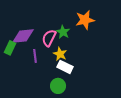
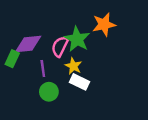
green star: (63, 32) -> (77, 39), size x1.5
green circle: (58, 86) -> (49, 92), moved

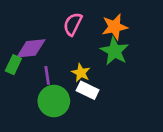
green star: (77, 39) -> (115, 51), moved
pink semicircle: (60, 46) -> (73, 24), moved
green circle: (49, 92) -> (54, 101), size x1.5

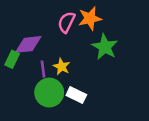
orange star: (115, 27) -> (90, 18), moved
yellow star: (81, 73) -> (62, 67), moved
white rectangle: (88, 90) -> (76, 95), moved

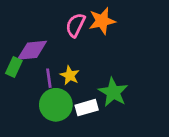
green star: (105, 47) -> (113, 92), moved
white rectangle: (76, 95) -> (87, 108), turned -42

